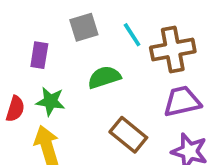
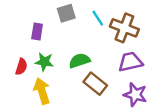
brown cross: (173, 49) -> (124, 28), turned 32
green semicircle: (104, 77) -> (79, 61), moved

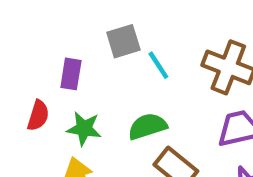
cyan line: (98, 18) -> (158, 65), moved
red semicircle: (21, 67) -> (38, 115), moved

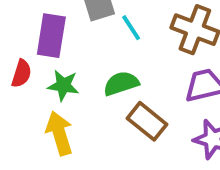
purple rectangle: (71, 74) -> (51, 36), size x1.5

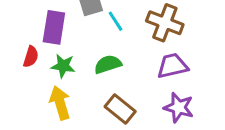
brown rectangle: (147, 121) -> (120, 109), moved

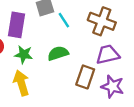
brown rectangle: (120, 109) -> (85, 77), moved, turned 70

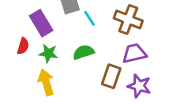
purple rectangle: (17, 25) -> (41, 23), turned -40

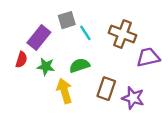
purple rectangle: (41, 23) -> (39, 38), turned 70
purple trapezoid: (134, 53) -> (148, 57), moved
yellow arrow: (46, 82) -> (64, 91), moved

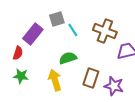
green star: (46, 67) -> (21, 76), moved

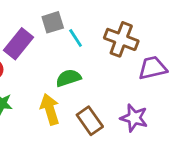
brown rectangle: (91, 78) -> (90, 121), moved, turned -54

